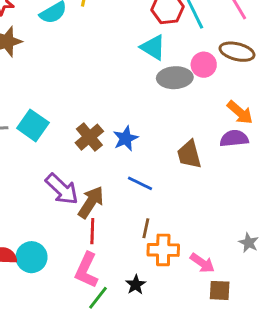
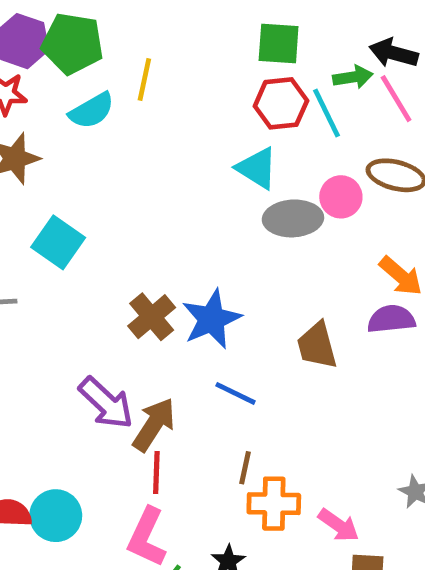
cyan square: (33, 125) -> (58, 242), moved
blue star: (126, 138) -> (211, 319), size x1.4

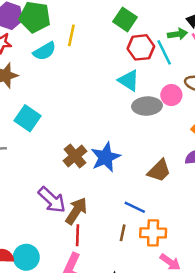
green square: (279, 43) -> (125, 19), moved, turned 30
brown trapezoid: (317, 345) -> (159, 171), turned -120
blue line: (235, 393) -> (135, 207), moved
orange cross: (274, 504) -> (153, 233), moved

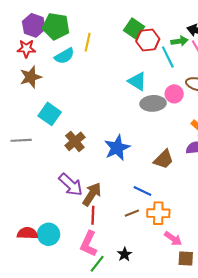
red hexagon: (141, 47) -> (148, 40), moved
brown cross: (75, 156) -> (75, 141), moved
brown line: (123, 233) -> (132, 213), turned 56

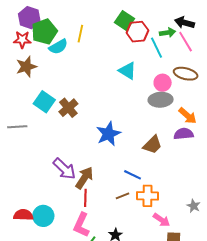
green pentagon: (56, 26) -> (44, 32), moved, turned -30
gray ellipse: (153, 103) -> (161, 100), moved
brown cross: (75, 141) -> (68, 108), moved

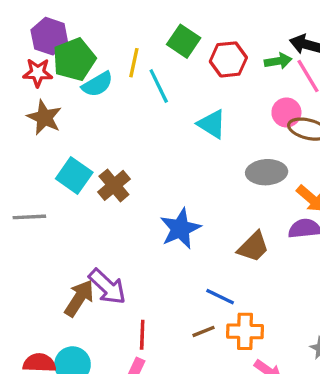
green square: (124, 21) -> (184, 41), moved
cyan line: (157, 48) -> (159, 86), moved
brown star: (26, 67) -> (44, 117), turned -30
pink circle: (163, 83) -> (286, 112), moved
brown arrow: (84, 178) -> (79, 298), moved

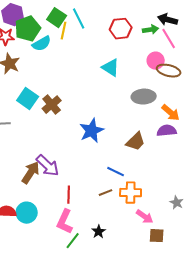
green square: (184, 41) -> (57, 18), moved
cyan line: (159, 86) -> (79, 19), moved

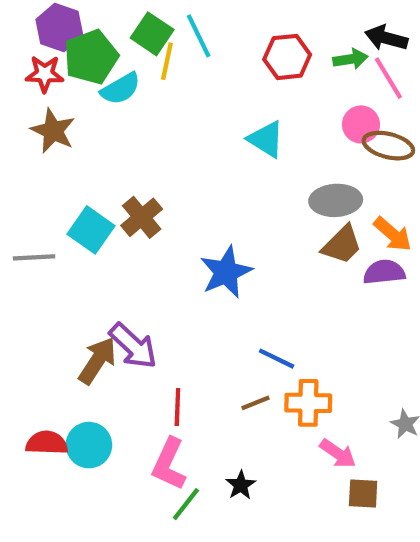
cyan square: (28, 99) -> (91, 230), moved
brown trapezoid: (136, 142) -> (342, 245), moved

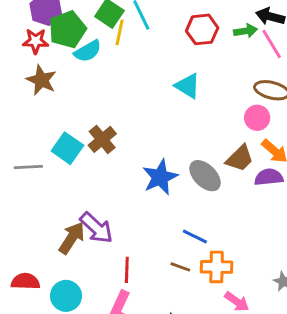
pink circle: (361, 124) -> (257, 118), moved
gray ellipse: (336, 200) -> (205, 176), moved, turned 48
brown line: (256, 403) -> (180, 267), turned 42
red semicircle: (47, 443) -> (25, 281), moved

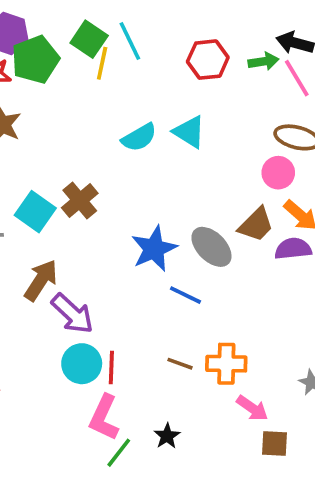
cyan semicircle: (88, 51) -> (139, 137), moved
blue line: (195, 237) -> (186, 295), moved
brown arrow: (72, 238) -> (41, 280), moved
cyan circle: (66, 296) -> (82, 364), moved

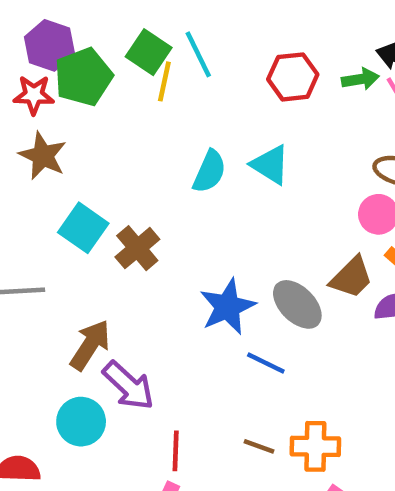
cyan semicircle: (139, 137) -> (209, 172), turned -36
cyan square: (35, 212) -> (83, 228), moved
cyan circle: (82, 364) -> (81, 422), moved

